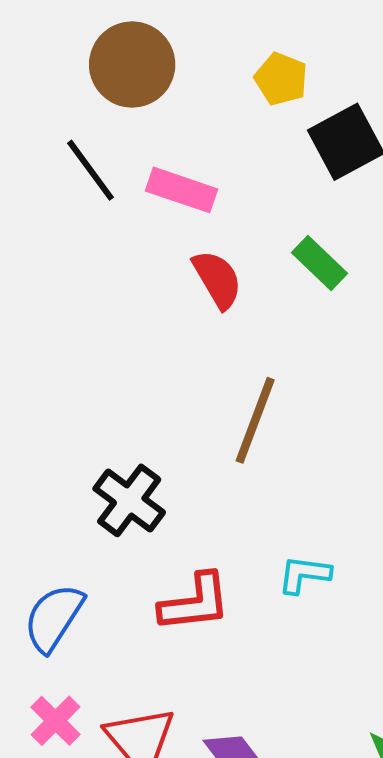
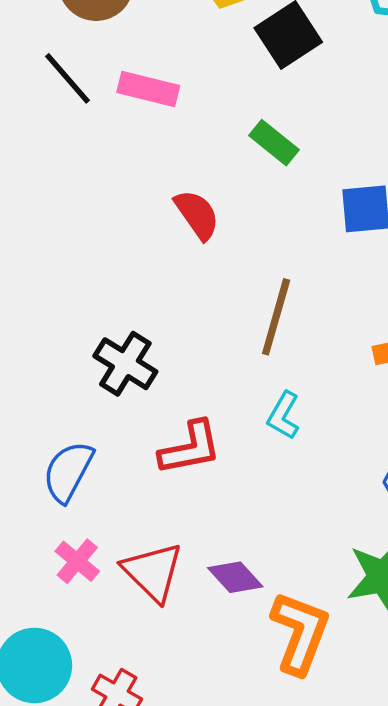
red semicircle: (217, 279) -> (197, 215), moved
brown line: (255, 420) -> (276, 317), moved
cyan L-shape: (304, 575) -> (283, 415), turned -63

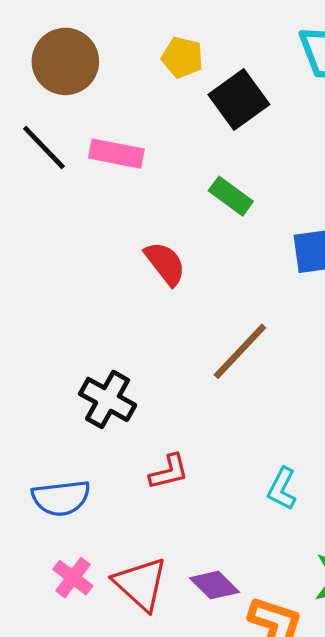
brown line: (276, 317) -> (240, 351), turned 30
cyan L-shape: (283, 415) -> (282, 489), moved
red L-shape: (190, 448) -> (169, 472), size x0.7
blue semicircle: (68, 472) -> (61, 498), turned -122

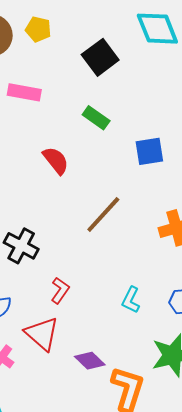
yellow pentagon: (182, 57) -> (38, 29), moved
red L-shape: (169, 472) -> (60, 290), turned -40
red triangle: (141, 584) -> (42, 334), moved

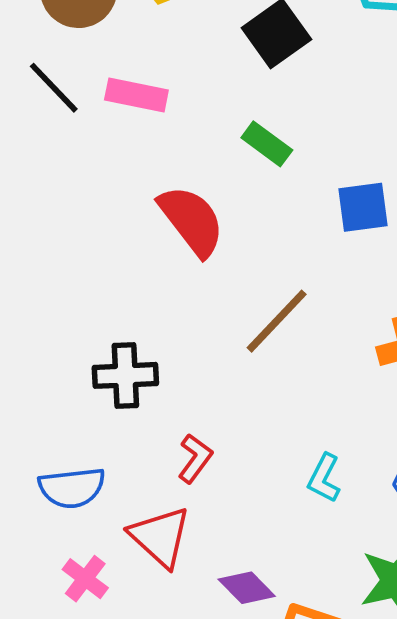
red semicircle: (56, 160) -> (192, 221), size x1.4
black cross: (21, 246) -> (125, 375), turned -32

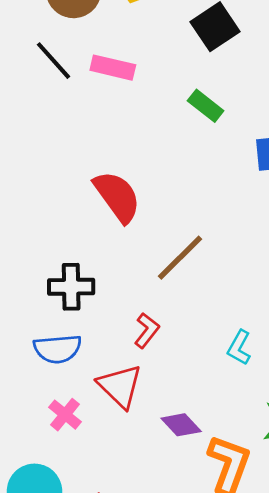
red semicircle: (192, 221) -> (117, 197), moved
brown line: (277, 321) -> (180, 258), moved
black cross: (125, 375) -> (71, 287), moved

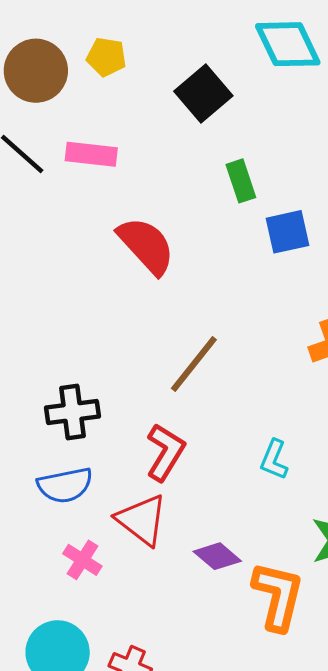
green rectangle: (206, 106) -> (241, 181), moved, turned 40
red semicircle: (117, 197) -> (146, 246), moved
red L-shape: (147, 330) -> (165, 452), size x1.4

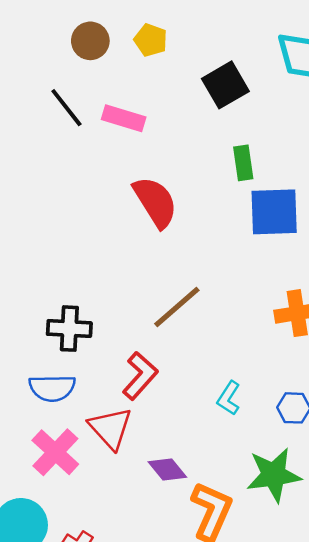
brown circle: (36, 71) -> (90, 41), size x0.7
blue square: (287, 232) -> (274, 212), size x1.4
pink cross: (82, 560) -> (55, 452), size x1.5

